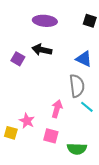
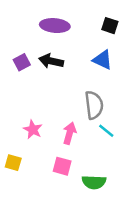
purple square: (18, 59) -> (22, 62), moved, turned 32
blue triangle: (84, 59) -> (103, 60), moved
pink star: (27, 121) -> (33, 130), moved

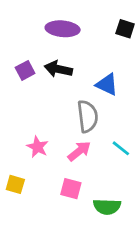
blue triangle: (103, 60) -> (107, 84), moved
gray semicircle: (94, 105) -> (88, 116), moved
pink arrow: (69, 133) -> (79, 151), turned 35

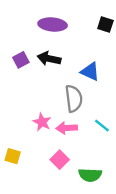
pink star: (38, 147) -> (42, 122), moved
pink arrow: (79, 151) -> (67, 128), turned -144
pink square: (71, 189) -> (60, 160), turned 30

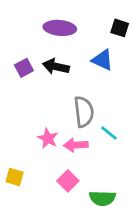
blue triangle: (90, 72) -> (102, 60), moved
cyan line: (102, 126) -> (109, 133), moved

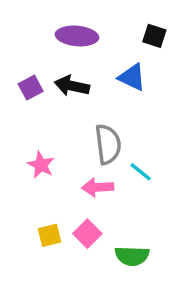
pink star: (48, 138) -> (41, 165), moved
yellow square: (15, 177) -> (50, 235), moved, turned -30

